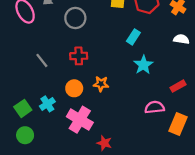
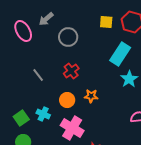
cyan rectangle: (133, 37) -> (120, 54), size x1.6
red cross: (79, 56) -> (71, 71), turned -35
cyan cross: (47, 104) -> (43, 114), turned -32

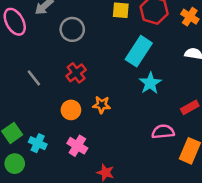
cyan cross: (43, 114) -> (38, 143), moved
pink cross: (72, 128) -> (77, 146), size x0.7

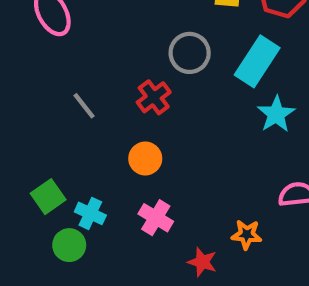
gray circle: (72, 29) -> (190, 53), moved
orange star: (102, 105) -> (247, 235), moved
green circle: (15, 164) -> (69, 245), moved

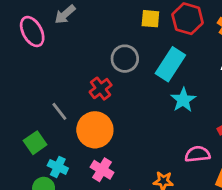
gray line: (84, 106) -> (59, 111), moved
orange circle: (145, 159) -> (95, 130), size x1.6
green square: (48, 197) -> (35, 143), moved

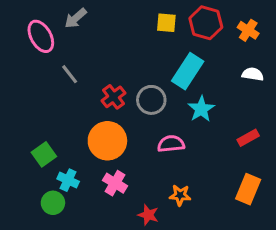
gray circle: (125, 59) -> (151, 100), moved
gray line: (59, 111) -> (70, 74), moved
pink semicircle: (198, 154) -> (171, 144), moved

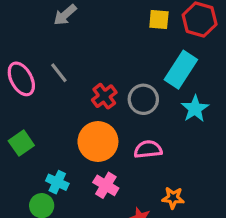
pink ellipse: (41, 36) -> (21, 79), moved
pink semicircle: (171, 144) -> (148, 149), moved
green square: (44, 154) -> (21, 143), moved

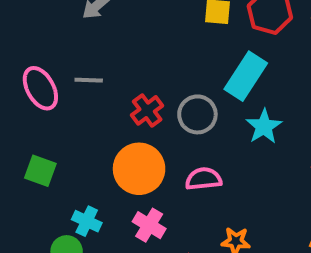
gray line: (59, 73) -> (89, 80), turned -50
green square: (21, 143) -> (40, 171), turned -35

